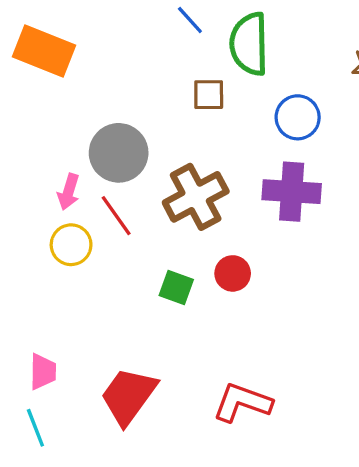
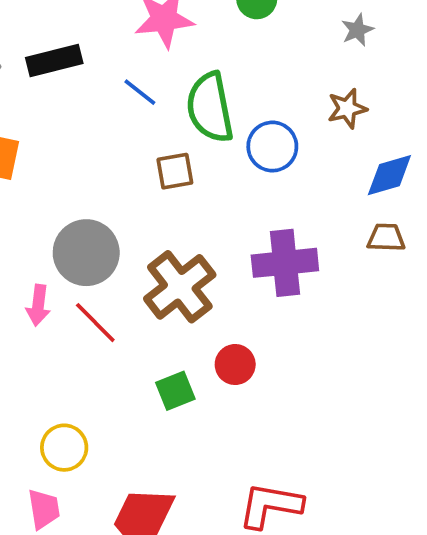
blue circle: (298, 117) -> (272, 147), moved
yellow circle: (71, 245) -> (64, 448), moved
green square: (176, 288) -> (175, 391), turned -32

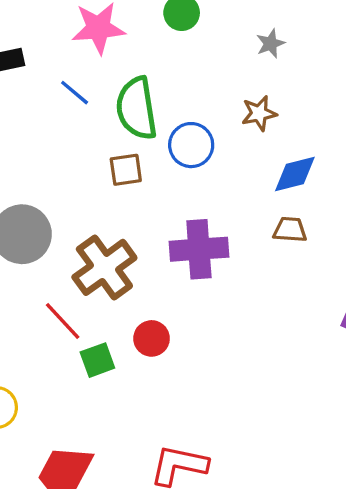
brown square: (175, 171) -> (126, 170), moved
red line: (95, 323) -> (63, 321), moved

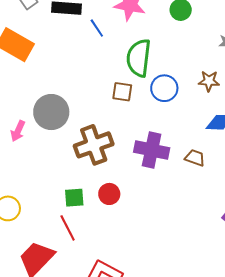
blue line: (75, 93) -> (97, 28), moved
brown trapezoid: (290, 230) -> (195, 158), moved
red line: (63, 321) -> (68, 228), moved

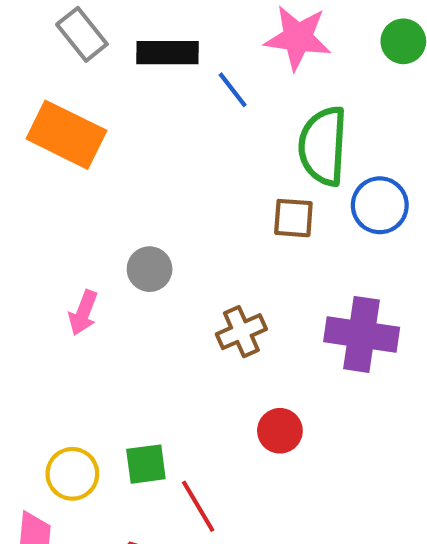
gray circle: (51, 112) -> (150, 269), size x0.6
brown cross: (94, 145) -> (241, 332), size x0.6
green square: (74, 198) -> (146, 464), moved

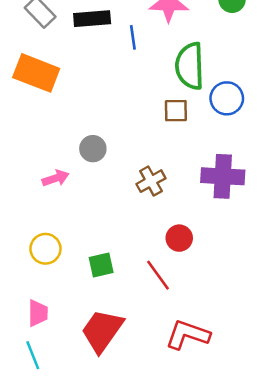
blue line: (233, 90) -> (133, 37), turned 35
pink arrow: (83, 313) -> (56, 178), turned -125
yellow circle: (72, 474) -> (45, 249), moved
red line: (198, 506) -> (158, 275), moved

